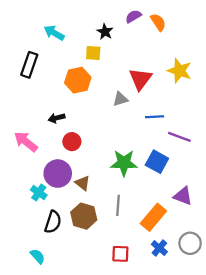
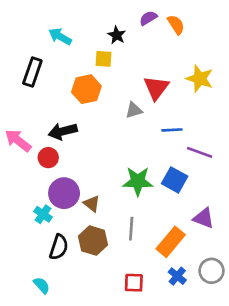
black arrow: (57, 118) -> (63, 131), size x1.5
pink arrow: (26, 142) -> (18, 140), moved
red circle: (72, 142) -> (48, 158), moved

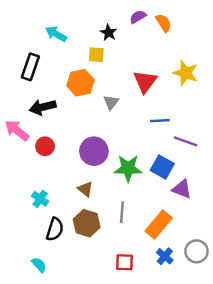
gray triangle: (134, 110) -> (111, 102), moved, turned -35
black arrow: (63, 131) -> (43, 107), moved
purple circle: (64, 193) -> (94, 151), moved
purple triangle: (204, 218) -> (182, 189), moved

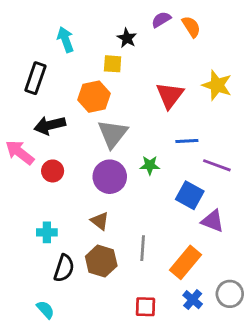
cyan arrow: (56, 34) -> (65, 40), turned 40
gray triangle: (111, 102) -> (113, 134), moved, size x1.6
green star: (128, 168) -> (150, 165), moved, size x0.6
cyan cross: (40, 199) -> (47, 232), turned -35

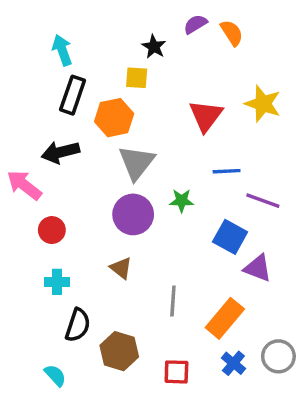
cyan arrow: (65, 40) -> (62, 50), moved
black rectangle: (35, 78) -> (73, 95), moved
red circle: (53, 171) -> (52, 230), moved
brown hexagon: (101, 261) -> (119, 351), moved

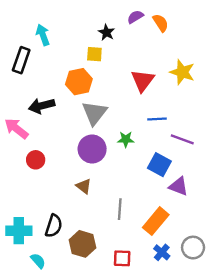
black rectangle: (73, 95) -> (21, 60), moved
cyan cross: (57, 282) -> (19, 231), moved, size x1.5

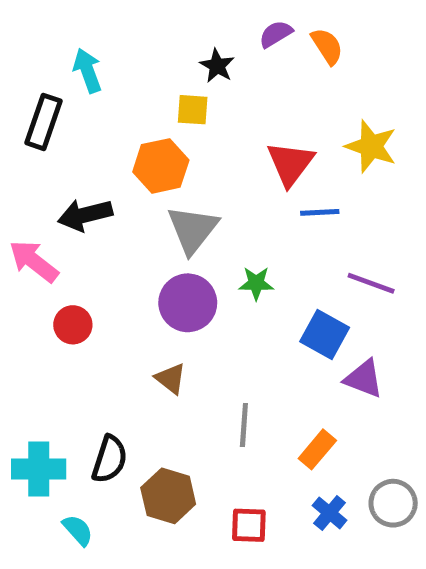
blue line: (157, 119) -> (320, 212), moved
orange rectangle: (156, 221) -> (317, 449), size x0.7

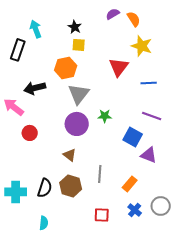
black star: (217, 66) -> (75, 27), moved
yellow star: (371, 146) -> (142, 46), moved
blue line: (320, 212) -> (149, 83), moved
brown hexagon: (168, 496) -> (71, 186), moved
cyan semicircle: (78, 530) -> (44, 223), moved, turned 48

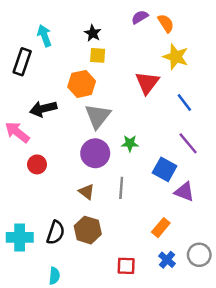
blue line: (149, 83) -> (184, 103), turned 56
purple line: (152, 116) -> (188, 143), turned 30
gray line: (100, 174) -> (121, 188), moved

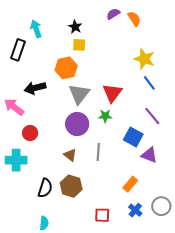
yellow star: (176, 57) -> (144, 59), moved
red triangle: (147, 83) -> (112, 93), moved
cyan cross: (20, 237) -> (16, 160), moved

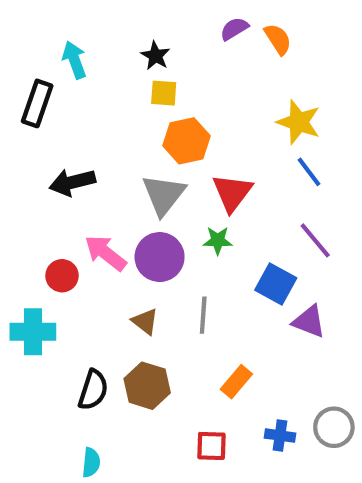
orange hexagon: (66, 68) -> (187, 141), moved
pink arrow: (14, 107) -> (106, 253), moved
orange rectangle: (130, 184) -> (236, 382), moved
blue cross: (135, 210) -> (280, 436), turned -32

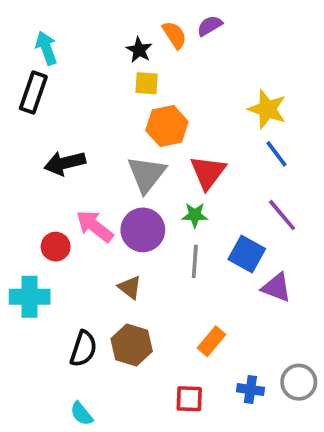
orange semicircle: (278, 39) -> (174, 35), moved
cyan arrow: (74, 60) -> (46, 48), moved
gray line: (203, 315) -> (195, 261), moved
cyan semicircle: (91, 463) -> (82, 414), turned 135

